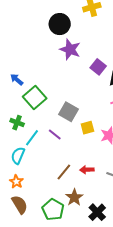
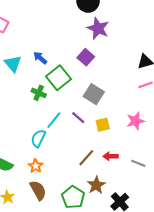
purple square: (98, 67) -> (86, 57), moved
green cross: (17, 123) -> (39, 93), moved
yellow square: (87, 128) -> (103, 125), moved

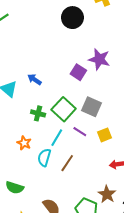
purple star: (98, 28) -> (99, 59), moved
green square: (59, 78) -> (64, 109), moved
brown line: (86, 158) -> (67, 163), moved
orange star: (36, 166) -> (24, 143), moved

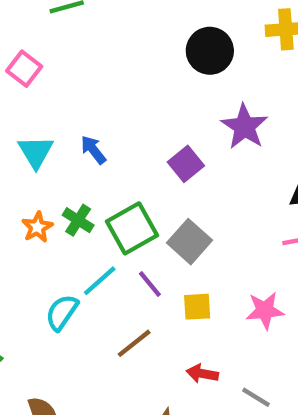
purple star: (99, 59) -> (245, 127), moved
orange star: (24, 143) -> (37, 227), moved
brown line: (67, 163) -> (134, 343), moved

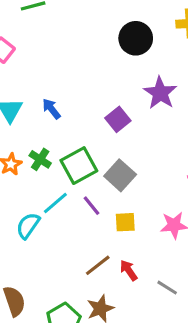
brown line: (134, 343) -> (98, 265), moved
red arrow: (202, 374) -> (129, 270), turned 45

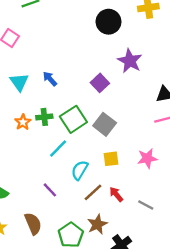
green cross: (40, 159) -> (44, 117), turned -35
purple line: (91, 206) -> (50, 190), moved
cyan semicircle: (28, 226) -> (80, 170), moved

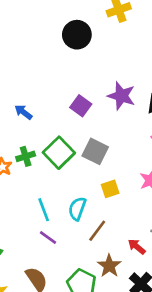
purple star: (130, 61) -> (121, 96), moved
cyan line: (58, 148) -> (44, 210), moved, turned -54
red arrow: (116, 194) -> (137, 247), moved

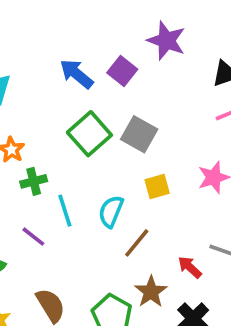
purple star: (121, 96) -> (166, 41), moved
blue arrow: (23, 112) -> (77, 74), moved, size x1.4
green cross: (26, 156) -> (34, 181), moved
purple line: (48, 238) -> (33, 237), moved

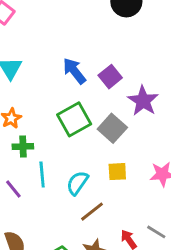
purple star: (166, 41) -> (143, 101), moved

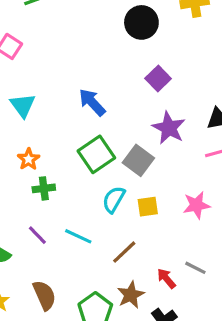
purple square: (110, 77) -> (158, 79), moved
cyan line: (42, 174) -> (78, 236), moved, turned -55
cyan semicircle: (77, 183) -> (114, 200), moved

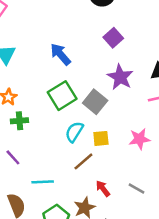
cyan line: (78, 236) -> (43, 182), moved, turned -30
brown line: (124, 252) -> (83, 161), moved
red arrow: (166, 278) -> (103, 189), moved

